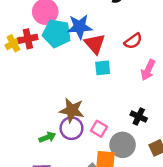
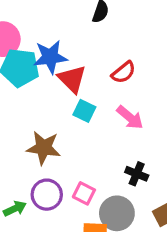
cyan square: (103, 68) -> (84, 111), turned 35
pink arrow: (148, 70) -> (130, 117), moved, turned -72
brown star: (72, 110) -> (44, 148), moved

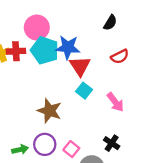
red semicircle: (124, 72) -> (120, 56), moved

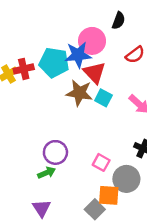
pink circle: (37, 28) -> (92, 41), moved
brown star: (49, 111) -> (79, 93), moved
purple circle: (45, 144) -> (55, 152), moved

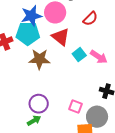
blue star: (78, 55) -> (31, 16), moved
brown star: (79, 93) -> (39, 59), moved
cyan square: (103, 98) -> (79, 55), moved, turned 32

